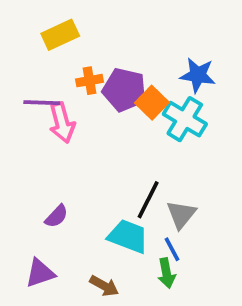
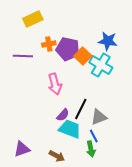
pink arrow: (62, 123) -> (55, 84), moved
gray triangle: (181, 214) -> (99, 117), turned 30
purple semicircle: (57, 216) -> (63, 115), moved

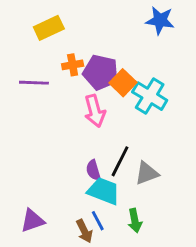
blue star: (108, 41) -> (160, 20), moved
pink arrow: (55, 84) -> (95, 111), moved
purple semicircle: (63, 115) -> (93, 170), turned 120
blue line: (94, 136) -> (98, 221), moved
brown arrow: (57, 156) -> (84, 231), turned 35

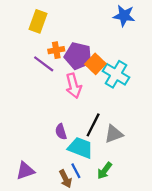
yellow rectangle: (49, 28) -> (38, 21), turned -45
purple line: (34, 83) -> (44, 64), moved, turned 35
purple semicircle: (93, 170) -> (61, 132), moved
green arrow: (135, 221) -> (105, 171), turned 48

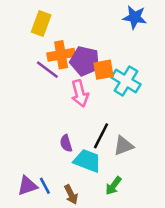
orange cross: (56, 50) -> (61, 55), size x1.5
orange square: (95, 64) -> (103, 70), turned 36
blue line: (76, 171) -> (45, 186), moved

